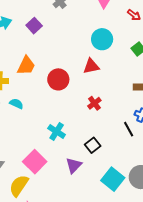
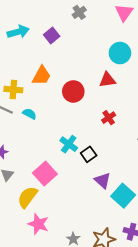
black square: (93, 145) -> (89, 154), moved
purple triangle: (74, 165) -> (103, 180), moved, turned -36

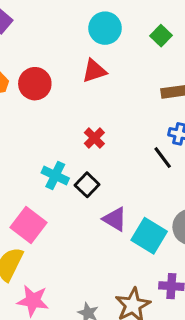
red circle: (73, 91) -> (35, 84), moved
red cross: (109, 118) -> (94, 138), moved

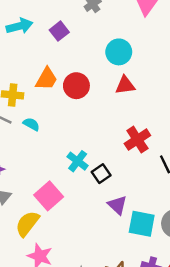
cyan circle: (105, 28) -> (119, 52), moved
red cross: (94, 138) -> (137, 140), moved, size x1.5
cyan square: (149, 236) -> (142, 224), turned -32

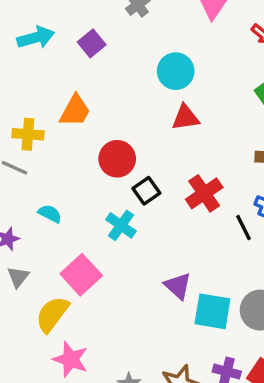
red circle: (76, 86) -> (117, 159), moved
cyan semicircle: (31, 124) -> (50, 214), moved
black square: (101, 174) -> (146, 191), moved

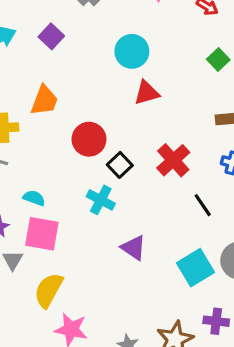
black line: (244, 228) -> (203, 205), moved
pink square: (81, 275) -> (42, 234), moved, turned -30
purple triangle: (178, 286) -> (134, 248), moved
cyan square: (212, 311) -> (196, 268), turned -33

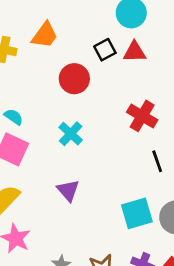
red cross: (173, 160) -> (142, 116), turned -32
black square: (120, 165) -> (105, 50), moved
purple triangle: (134, 248) -> (68, 190), moved

